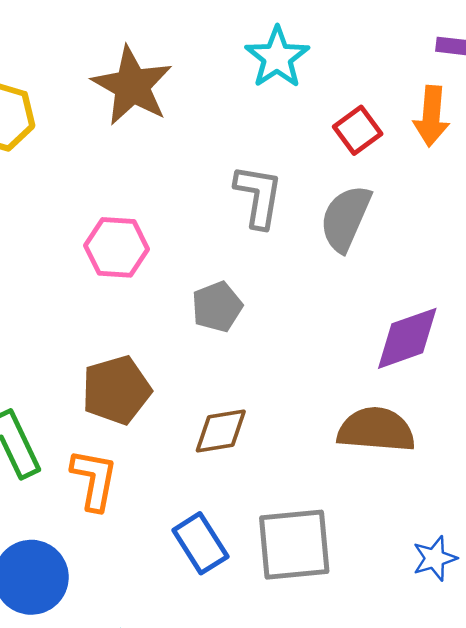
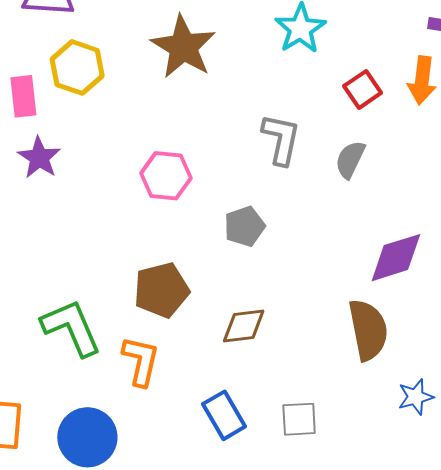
gray semicircle: (346, 218) -> (350, 159), size x0.7
brown semicircle: (376, 430) -> (368, 330), turned 72
gray square: (294, 545) -> (299, 419), size x0.6
blue star: (435, 558) -> (416, 397), moved

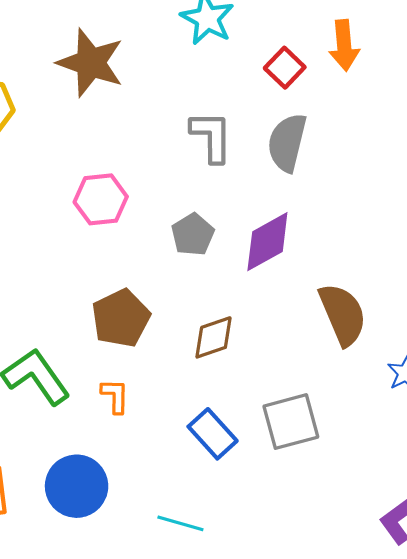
gray semicircle: (350, 159) -> (287, 143), size x1.4
purple diamond: (396, 258) -> (267, 242), moved
orange L-shape: (141, 361) -> (115, 396), size x0.7
gray square: (299, 419) -> (291, 422), size x1.4

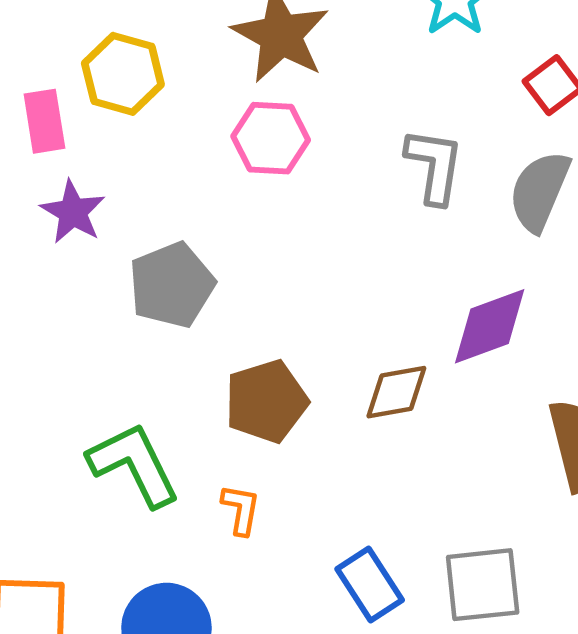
pink hexagon: (101, 199) -> (271, 138), moved
gray pentagon: (193, 235) -> (172, 285), moved, size x1.4
brown diamond: (214, 337) -> (396, 392), moved

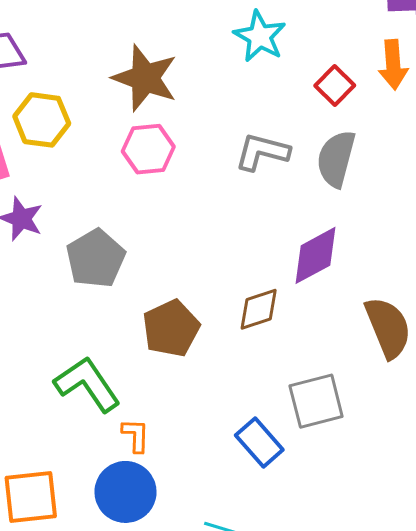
gray L-shape: (434, 166) -> (262, 152), turned -76
orange L-shape: (241, 509) -> (136, 435), moved
gray square: (483, 585) -> (316, 401), moved

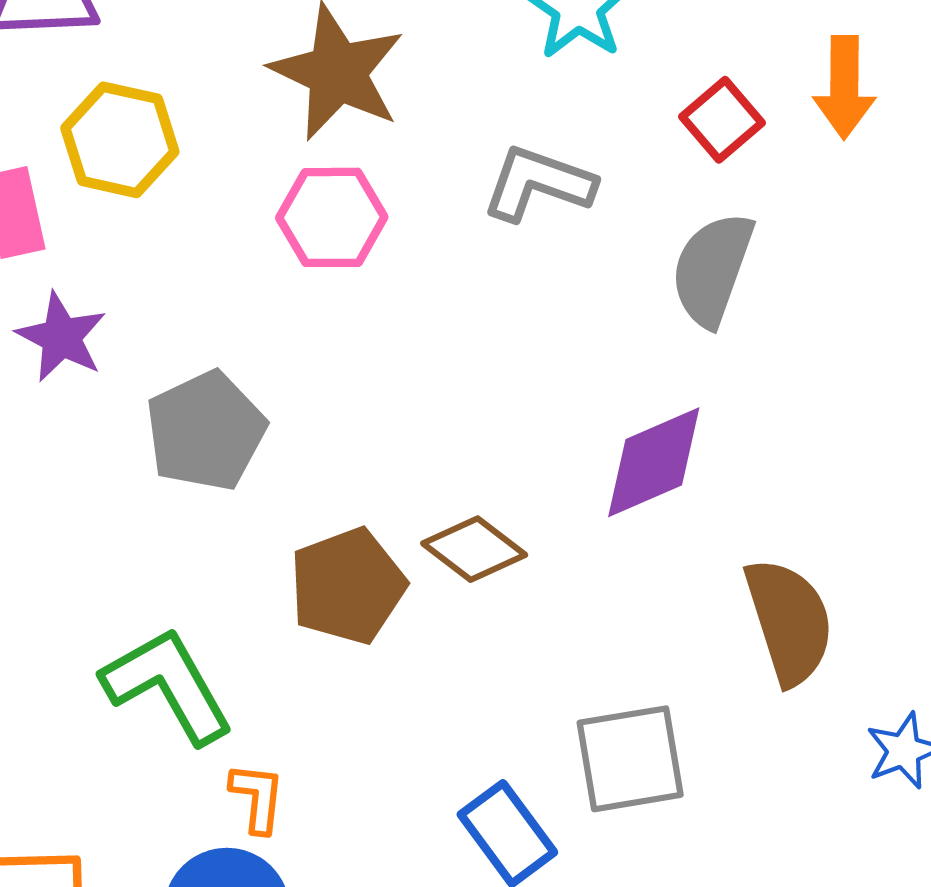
gray L-shape: (262, 152) -> (538, 183), moved
brown diamond: (259, 309) -> (474, 549), moved, turned 51

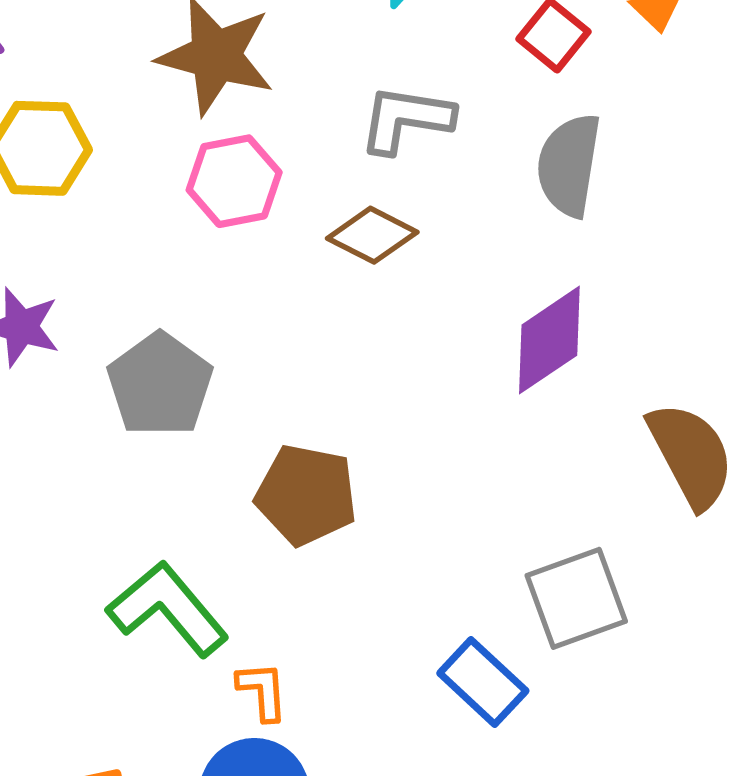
brown diamond: (474, 549) -> (372, 235), moved
brown pentagon: (348, 586) -> (306, 495), turned -30

